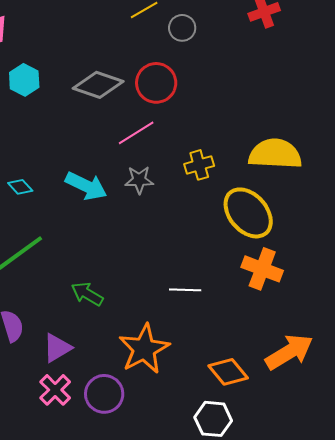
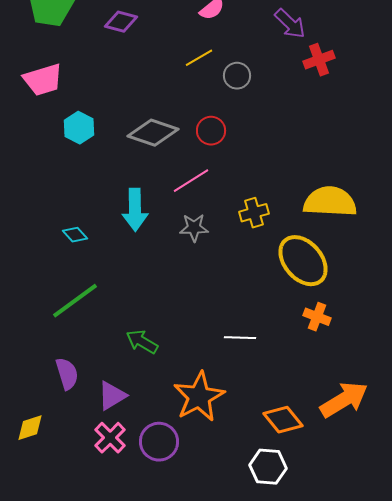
red circle: (156, 83) -> (211, 131), size x0.7
cyan arrow: (86, 186) -> (135, 210), moved, turned 63
orange cross: (262, 269) -> (317, 317), size x0.7

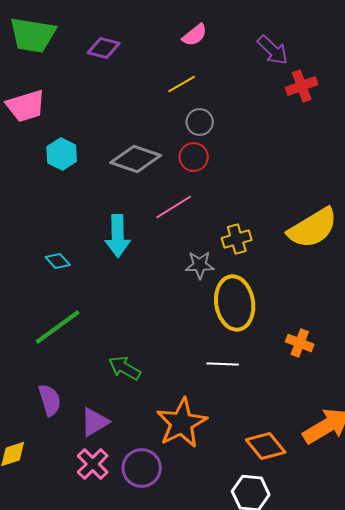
gray circle: (237, 76) -> (200, 122), moved
yellow semicircle: (330, 202) -> (313, 228), turned 146
gray star: (194, 228) -> (200, 265), moved
yellow ellipse: (303, 261) -> (235, 303), moved, turned 32

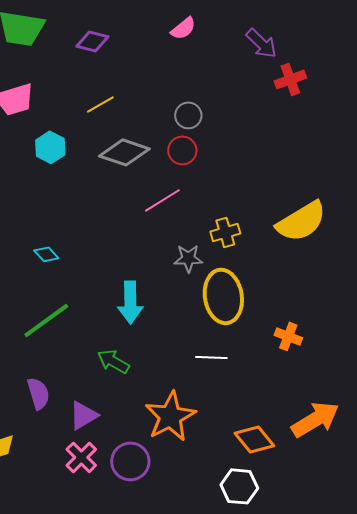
yellow line: (182, 84) -> (100, 104), moved
cyan arrow: (118, 236) -> (130, 302), moved

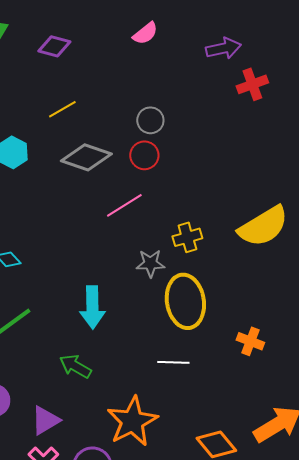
purple arrow: (261, 43) -> (223, 48), turned -56

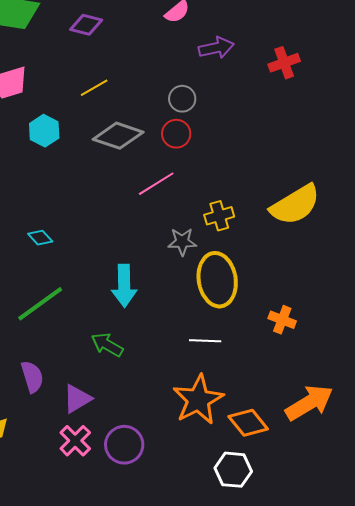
purple arrow: (223, 48) -> (216, 48), moved
orange star: (132, 421) -> (198, 400), moved

